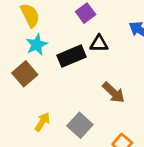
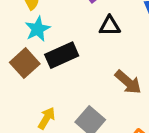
black rectangle: (71, 56) -> (62, 55), moved

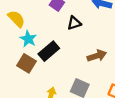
brown arrow: (128, 82) -> (97, 56), turned -42

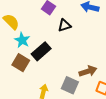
brown arrow: (97, 56) -> (88, 71), moved

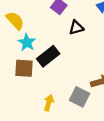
brown square: (21, 63) -> (24, 68), turned -30

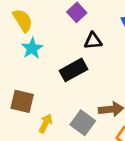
black rectangle: (48, 56) -> (73, 70), moved
brown square: (24, 68) -> (22, 101), moved

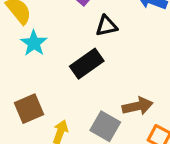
brown square: (22, 101) -> (29, 109), turned -30

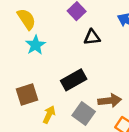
black rectangle: (87, 64) -> (74, 80), moved

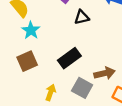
brown square: (27, 94) -> (27, 61), moved

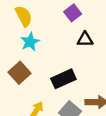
brown square: (27, 61) -> (20, 73), turned -30

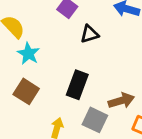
black rectangle: (63, 79) -> (77, 85), turned -30

